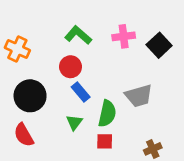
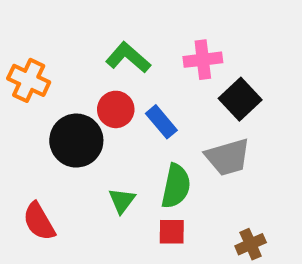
black square: (159, 45) -> (240, 99), moved
blue rectangle: (81, 92) -> (161, 122), moved
black circle: (30, 96) -> (76, 141), moved

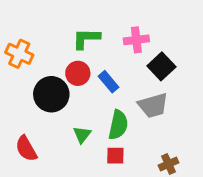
green L-shape: (128, 58) -> (86, 38), turned -40

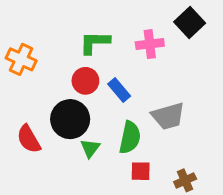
black square: (161, 66) -> (190, 23), moved
black circle: (51, 94) -> (70, 119), moved
red semicircle: (26, 149) -> (29, 139), moved
red square: (115, 156) -> (141, 171), moved

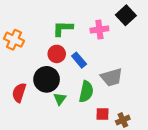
red semicircle: (29, 139) -> (19, 93), turned 48
red square: (141, 171) -> (102, 114), moved

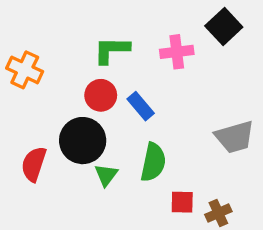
gray trapezoid: (112, 77) -> (235, 137), moved

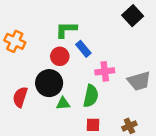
pink cross: (177, 52) -> (105, 71), moved
blue rectangle: (141, 106) -> (83, 49), moved
green triangle: (106, 175) -> (63, 103), turned 48
red square: (182, 202) -> (93, 125), moved

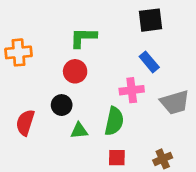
black square: (133, 16) -> (151, 20), moved, turned 36
orange cross: (15, 41) -> (18, 52), turned -30
blue rectangle: (83, 49) -> (149, 62), moved
black circle: (49, 83) -> (62, 105), size x0.6

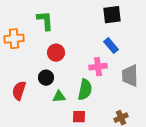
green L-shape: (83, 38) -> (45, 21), moved, turned 85
gray trapezoid: (175, 102) -> (130, 76), turned 105
red square: (117, 158) -> (79, 117), moved

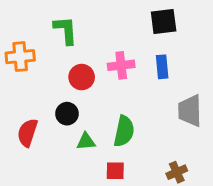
blue rectangle: (111, 46) -> (162, 67), turned 35
pink cross: (98, 67) -> (121, 65), moved

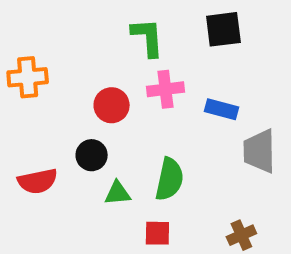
green L-shape: (66, 30) -> (147, 37), moved
blue rectangle: (162, 67) -> (221, 109), moved, turned -70
red semicircle: (27, 133) -> (38, 181), turned -120

